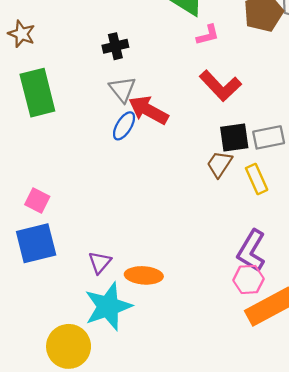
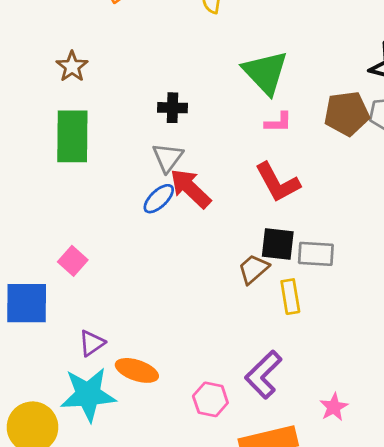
pink square: (37, 200) -> (73, 261), moved
pink hexagon: (249, 279) -> (210, 399), moved

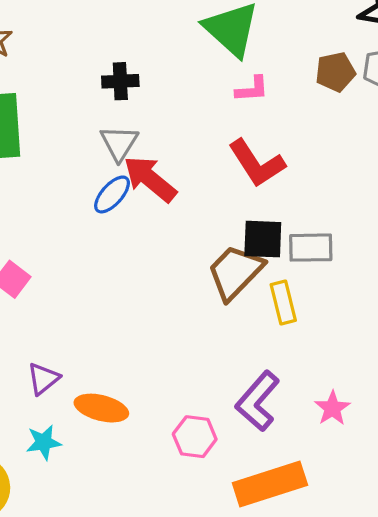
brown pentagon: (347, 114) -> (335, 72), size x0.7
brown trapezoid: (253, 269) -> (235, 272), size x1.5
cyan star: (88, 395) -> (44, 442), size x0.5
pink star: (334, 407) -> (332, 408), moved

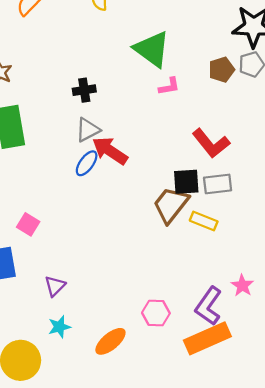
gray triangle: (119, 143) -> (88, 130), turned 36
red L-shape: (257, 163) -> (211, 143), moved
yellow rectangle: (283, 302) -> (204, 221), turned -48
purple L-shape: (258, 401) -> (208, 306), moved
orange ellipse: (101, 408) -> (110, 341), moved, turned -48

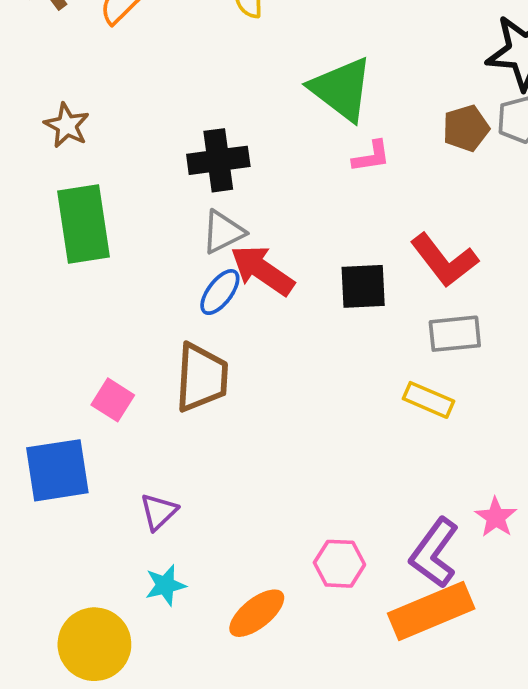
black cross: (84, 90) -> (218, 160), size x1.4
black square: (186, 182) -> (363, 286), moved
brown trapezoid: (171, 205) -> (202, 377), moved, turned 144

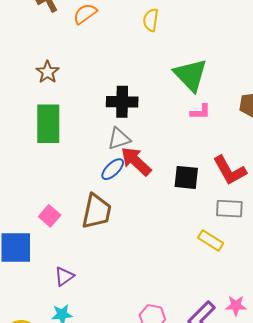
pink star: (496, 517) -> (236, 306), turned 30

